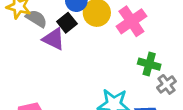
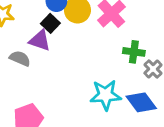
gray semicircle: (36, 19) -> (20, 58), moved

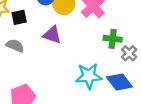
black square: (50, 23) -> (19, 17), moved, turned 35
purple triangle: (40, 40) -> (52, 35), moved

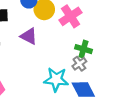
gray cross: (129, 53) -> (79, 64), moved

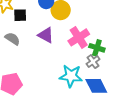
pink cross: (71, 16) -> (79, 37), moved

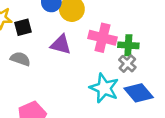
pink cross: (79, 37) -> (102, 38), turned -30
cyan star: (71, 76) -> (104, 88), turned 30

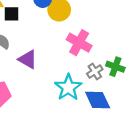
purple triangle: (61, 45) -> (28, 59), moved
green cross: (128, 45) -> (115, 67), moved

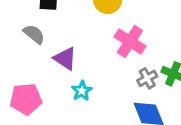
cyan star: (68, 87) -> (82, 91), moved, size x0.6

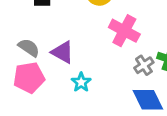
gray semicircle: (34, 34) -> (29, 48), moved
pink pentagon: (26, 99) -> (29, 78), moved

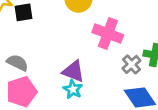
purple triangle: (63, 52) -> (73, 71), moved

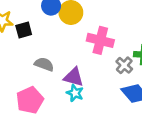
gray semicircle: (17, 63) -> (44, 64), moved

